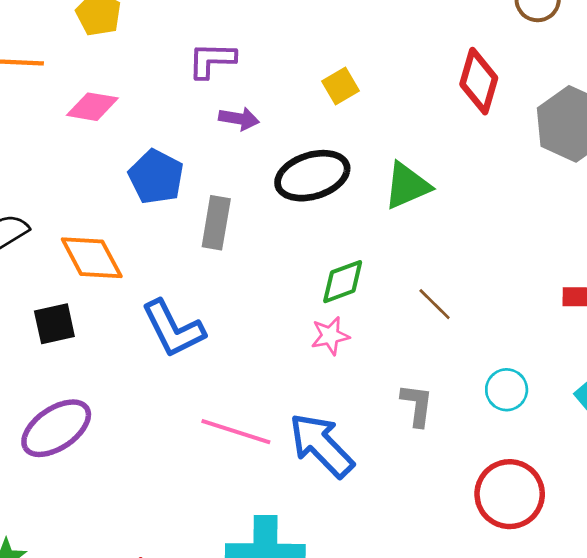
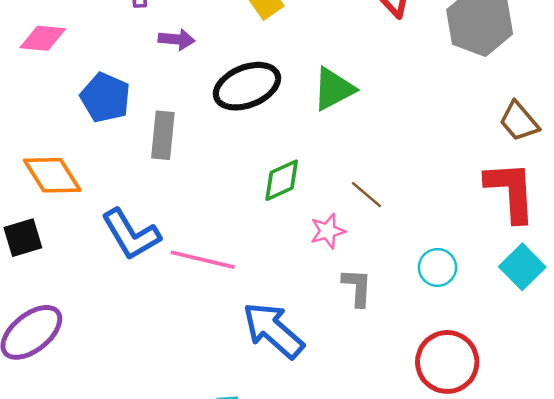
pink star: (330, 336) -> (328, 231), moved
pink line: (236, 432) -> (203, 260), moved

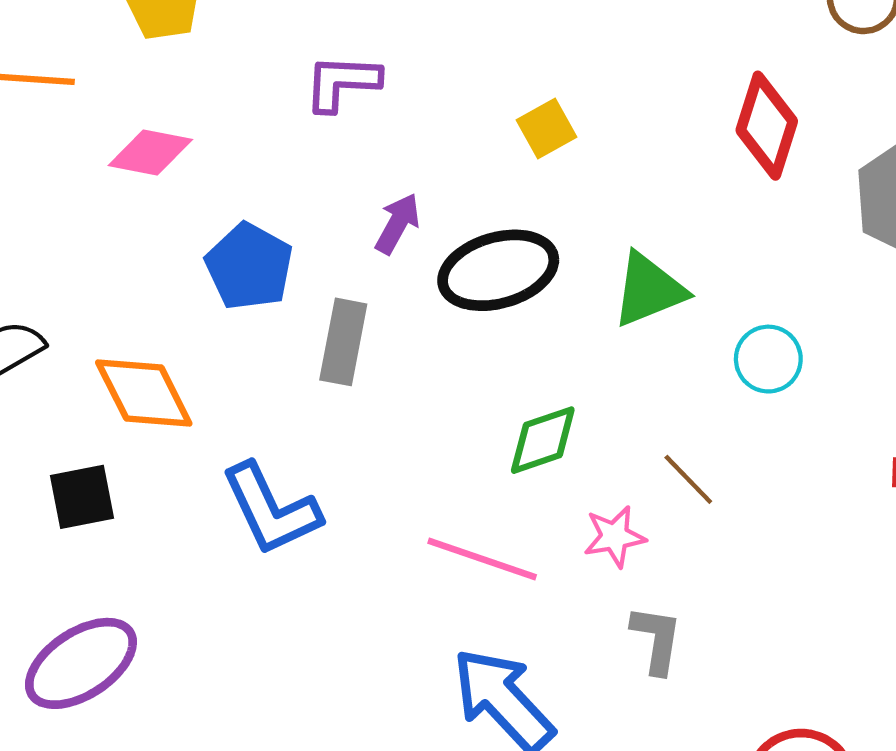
purple arrow: (177, 39) -> (398, 223), moved, turned -72
pink line: (203, 260) -> (482, 559), moved
cyan circle: (437, 267) -> (768, 359), moved

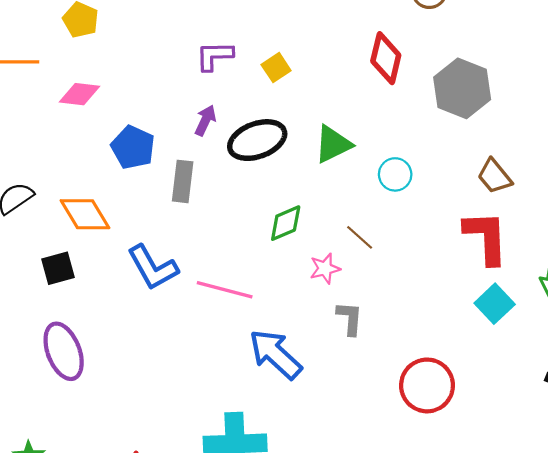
purple L-shape: (342, 83) -> (214, 56), moved
pink line: (482, 559) -> (225, 290), moved
purple ellipse: (81, 663) -> (64, 351), turned -74

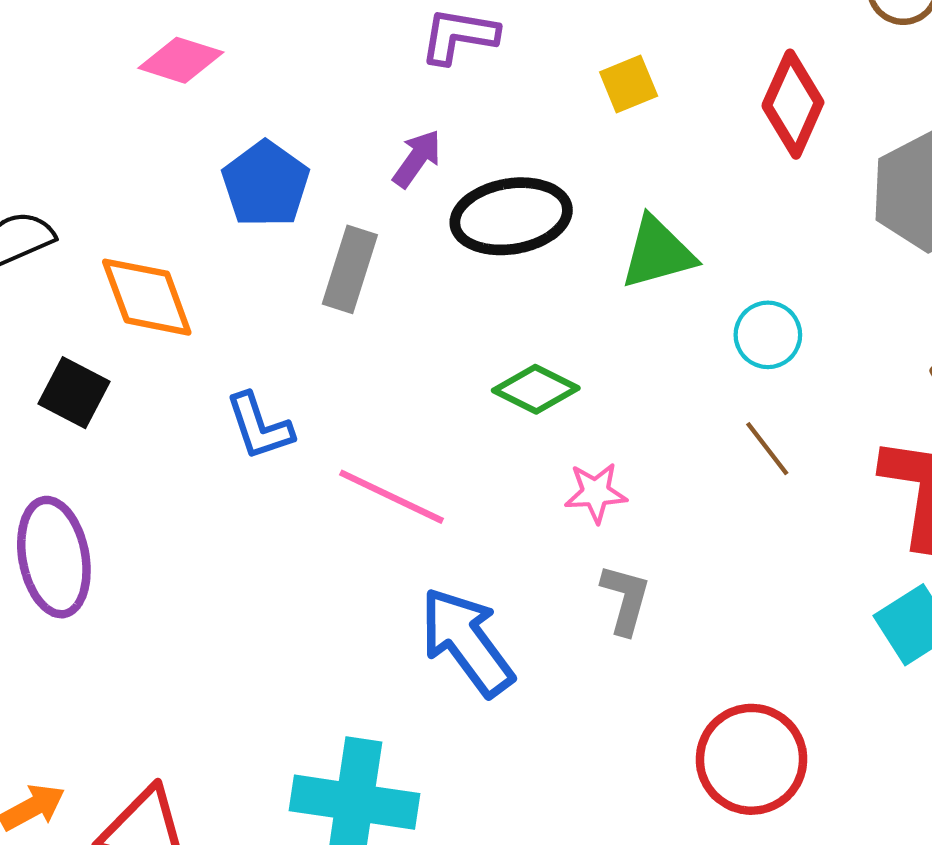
yellow square: (276, 68) -> (629, 84), moved
green diamond: (286, 223) -> (536, 389), turned 39
brown line: (360, 237) -> (767, 449), moved
black square: (58, 268) -> (74, 393), turned 32
blue L-shape: (153, 268) -> (259, 426), size x0.7

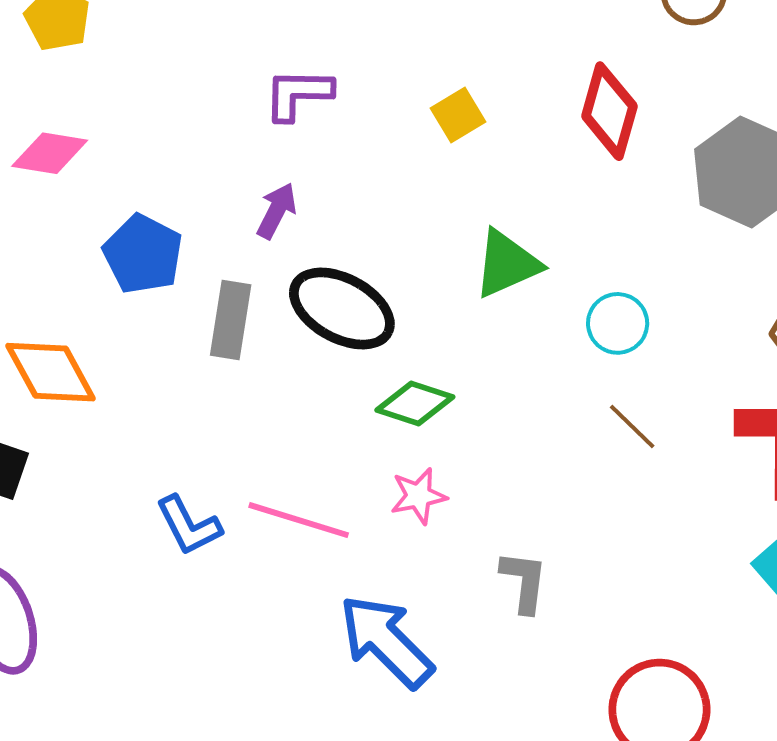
black ellipse: (511, 216) -> (342, 308), moved, turned 46
blue L-shape: (259, 426) -> (189, 526), moved
pink star: (596, 493) -> (418, 496), moved

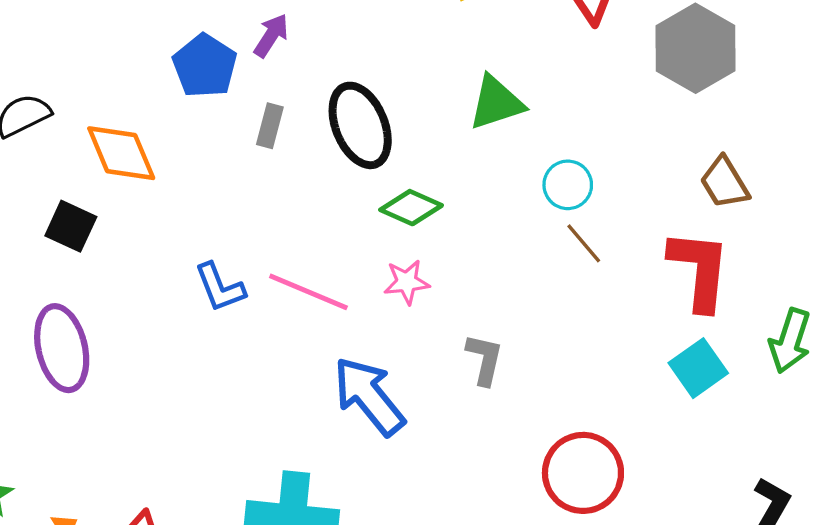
purple arrow: (277, 211) -> (271, 35), moved
black ellipse: (342, 308) -> (360, 125), turned 34
gray rectangle: (231, 320) -> (270, 126), size x0.7
cyan circle: (618, 323) -> (568, 185), moved

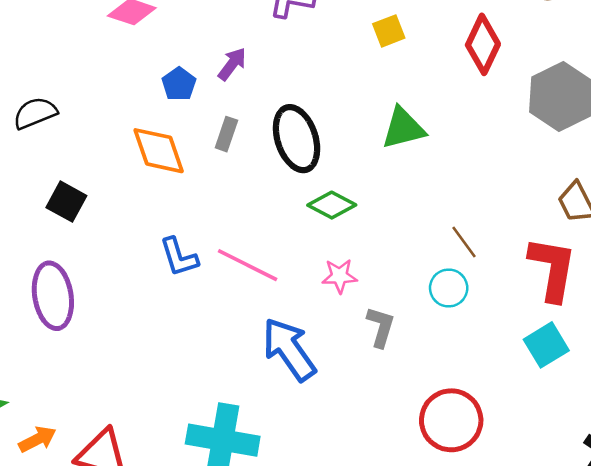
blue pentagon: (205, 66) -> (179, 84), size x0.7
orange diamond: (121, 153) -> (159, 151), moved
cyan circle: (568, 185) -> (449, 288), moved
pink star: (407, 282) -> (339, 276), moved

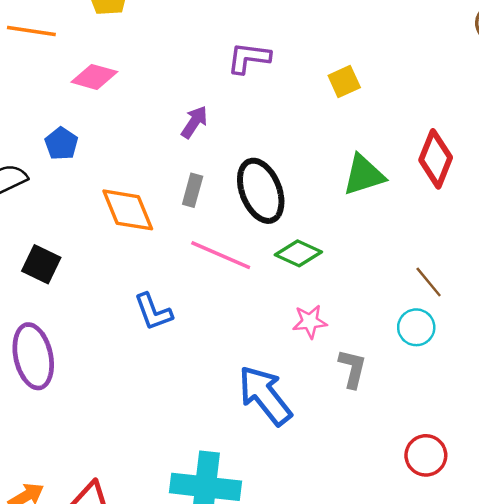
red diamond: (483, 44) -> (436, 159), moved
blue pentagon: (179, 84) -> (61, 144), moved
pink line: (248, 265) -> (221, 255), moved
red circle: (451, 420) -> (426, 455), size x0.7

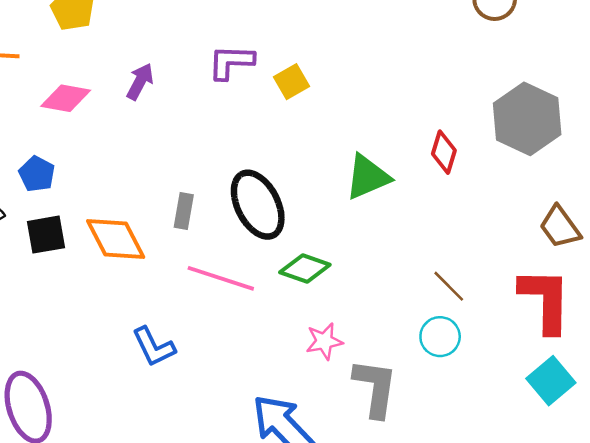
yellow square: (344, 81) -> (291, 82), moved
purple arrow: (194, 122) -> (140, 82), moved
red diamond: (436, 159) -> (444, 152), size x0.7
black square: (41, 264) -> (46, 235), moved, turned -30
gray L-shape: (352, 369) -> (375, 388), size x1.4

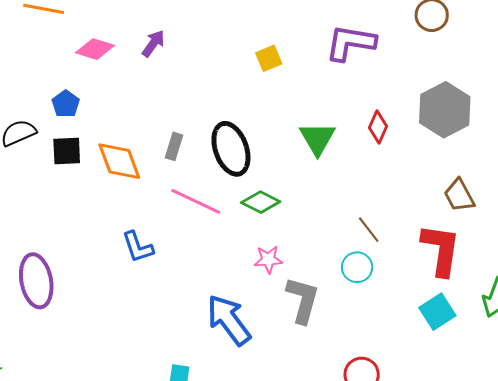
purple L-shape: (231, 62) -> (350, 43), moved, size x1.4
green triangle: (368, 177) -> (317, 138), turned -45

